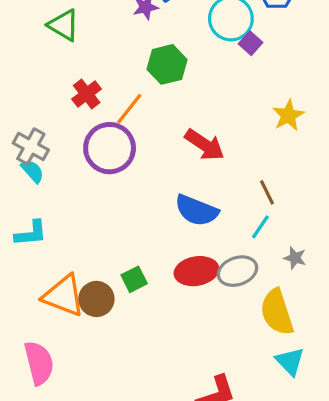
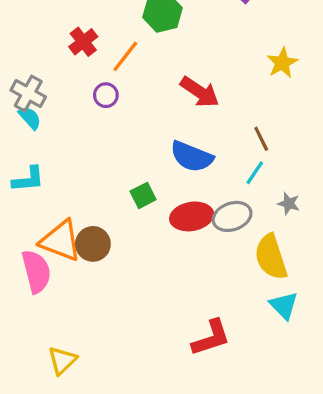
purple circle: (110, 148) -> (106, 95), size x0.5
green square: (134, 279) -> (143, 195), moved
pink semicircle: (39, 363) -> (36, 271), moved

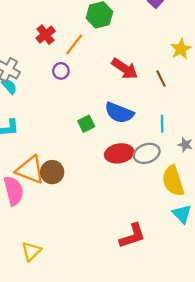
brown line: (261, 139) -> (161, 79), moved
cyan line: (255, 173) -> (162, 124), turned -35
green square: (143, 195) -> (86, 124), moved

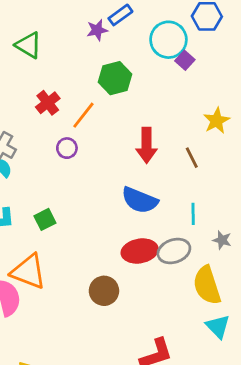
red arrow: (125, 69) -> (147, 145), turned 56
green square: (86, 124) -> (45, 219), moved
brown circle: (52, 172) -> (104, 291), moved

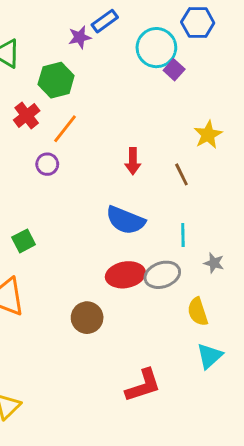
green hexagon: (115, 78) -> (56, 80), moved
red arrow: (147, 145) -> (133, 161), size x0.7
yellow semicircle: (207, 285) -> (198, 312), size x0.7
cyan triangle: (218, 326) -> (210, 356), turned 32

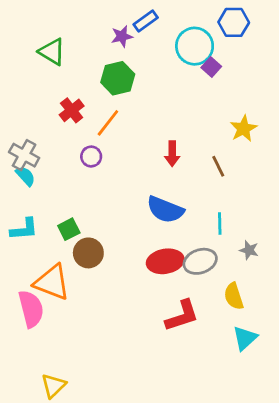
green hexagon: (56, 80) -> (118, 78), moved
brown circle: (87, 318) -> (88, 253), moved
red L-shape: (143, 385) -> (182, 316), moved

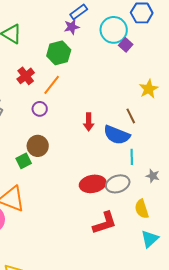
purple star: (122, 36) -> (72, 27), moved
red arrow: (172, 154) -> (89, 122), moved
blue semicircle: (165, 210) -> (117, 135), moved
brown circle: (88, 253) -> (38, 146), moved

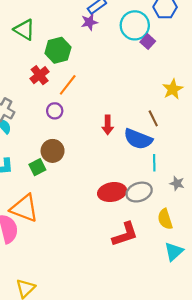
green hexagon: (59, 53) -> (58, 50), moved

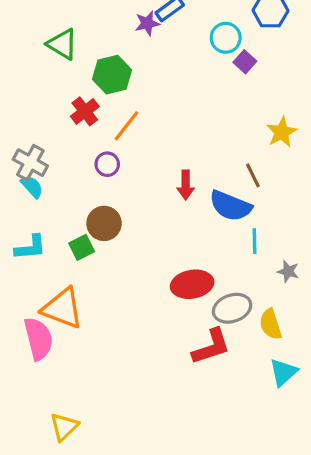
purple star: (89, 22) -> (147, 23), moved
cyan circle: (135, 25) -> (226, 38), size x0.7
gray ellipse: (139, 192) -> (232, 308), moved

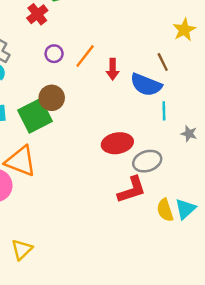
orange line: (126, 126) -> (85, 56), moved
green square: (82, 247) -> (35, 116), size x1.8
yellow semicircle: (271, 324) -> (165, 210), moved

